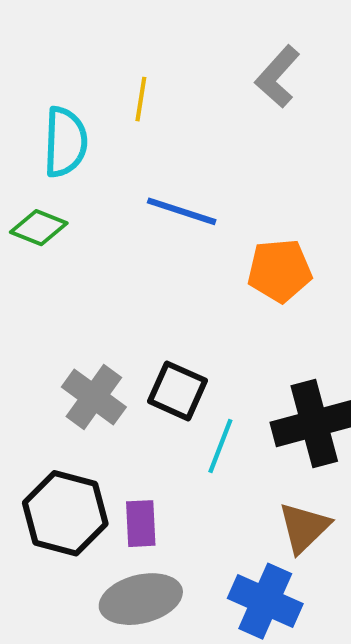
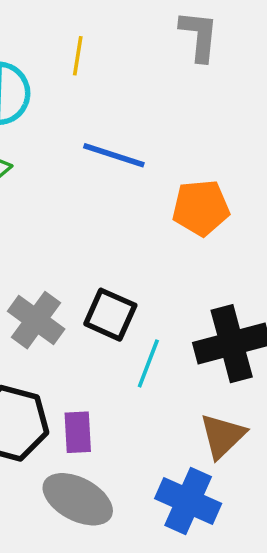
gray L-shape: (278, 77) -> (199, 36), turned 144
gray ellipse: (141, 599) -> (78, 499), turned 42

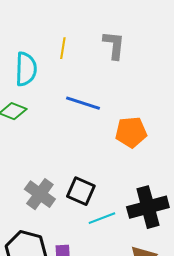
gray L-shape: (199, 36) -> (114, 45), moved
cyan line: (148, 363) -> (102, 218), turned 48

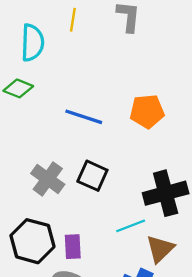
blue line: (83, 103) -> (84, 117), moved
cyan line: (102, 218) -> (131, 226), moved

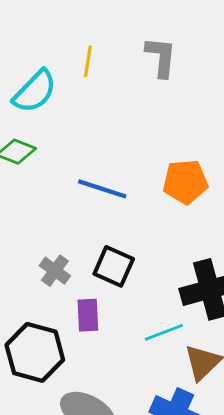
cyan semicircle: (32, 43) -> (35, 91), turned 42
gray cross: (48, 179) -> (55, 271), size x0.7
purple rectangle: (73, 247) -> (88, 315), moved

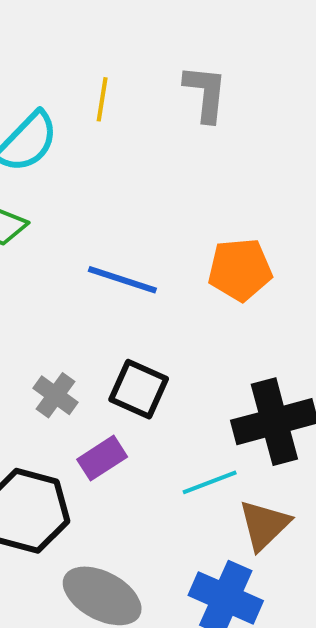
purple rectangle: (88, 315) -> (102, 458), turned 60

